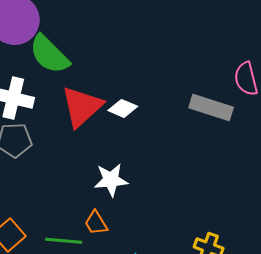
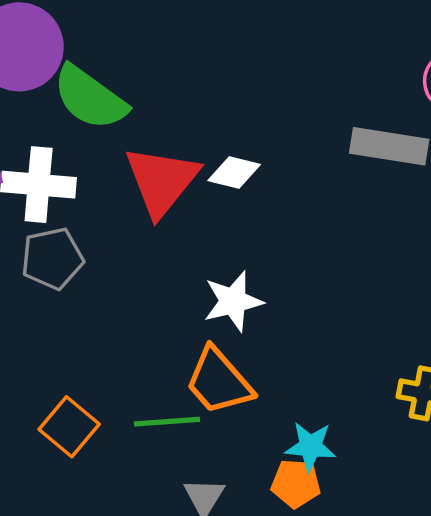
orange trapezoid: (96, 223) -> (219, 381), size x1.6

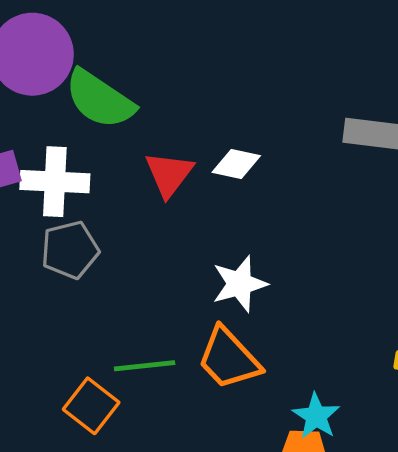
red triangle: (162, 181) -> (169, 174), size x0.7
green line: (167, 422) -> (145, 366), moved
cyan star: (310, 446) -> (316, 416), turned 30

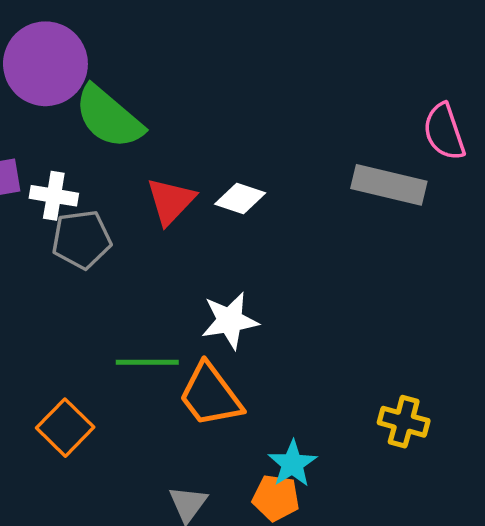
white cross: (55, 182) -> (54, 196), size x0.7
gray pentagon: (70, 250) -> (81, 239), moved
green line: (145, 366) -> (147, 362), moved

